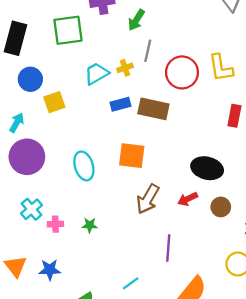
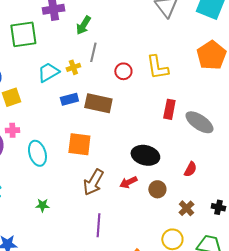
red circle: (182, 72) -> (123, 71), size x0.6
pink cross: (55, 224) -> (12, 130), moved
purple line: (168, 248) -> (98, 225), moved

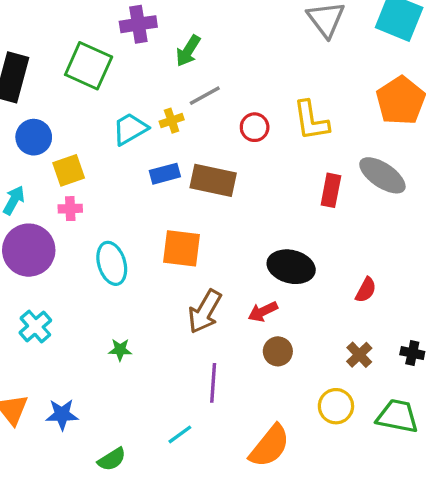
green square: (23, 34) -> (89, 66), turned 32
gray line: (93, 52) -> (205, 96), turned 48
gray ellipse: (199, 122) -> (382, 175), moved
pink cross: (12, 130) -> (70, 209), moved
brown circle: (157, 189) -> (278, 351), moved

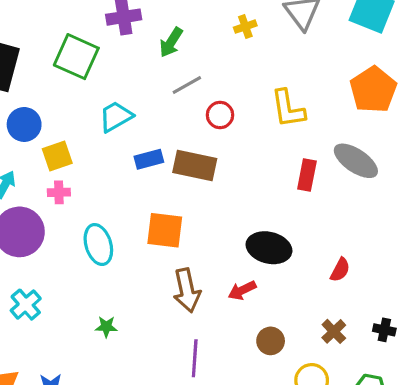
yellow cross: (172, 121) -> (245, 27), moved
red circle: (255, 127) -> (220, 115), moved
brown arrow: (205, 312) -> (187, 290), turned -42
brown circle: (278, 351) -> (271, 341), moved

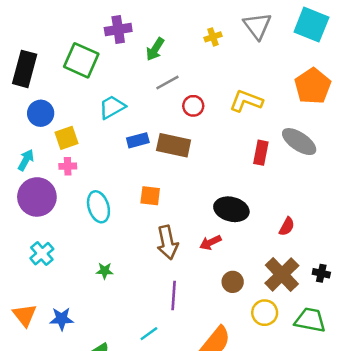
yellow L-shape: (288, 109) -> (246, 101), turned 120
orange square: (165, 230) -> (150, 196), size x0.7
brown cross: (334, 331) -> (282, 274), size x1.8

